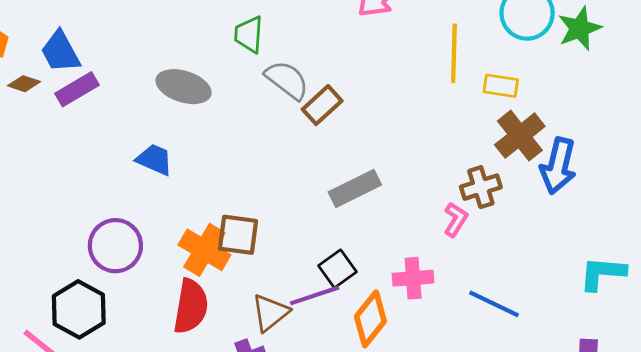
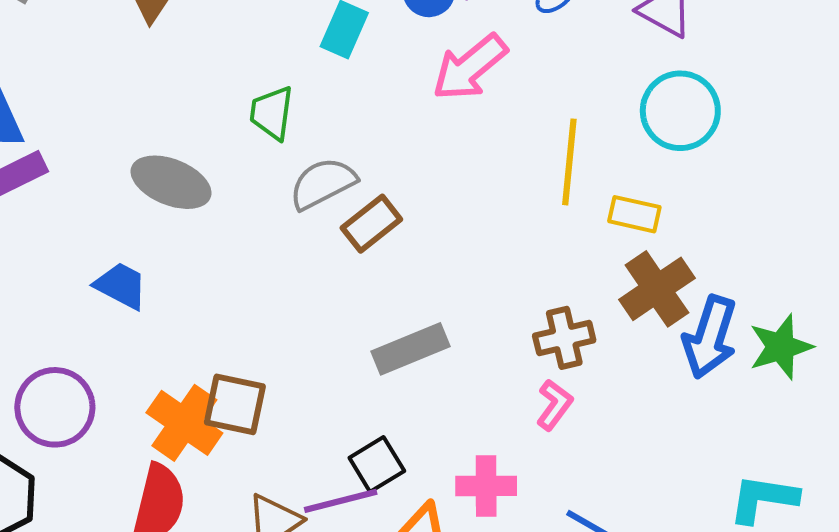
green star: (579, 28) -> (781, 347), moved
gray semicircle: (287, 80) -> (323, 183), turned -69
brown cross: (481, 187) -> (564, 338), moved

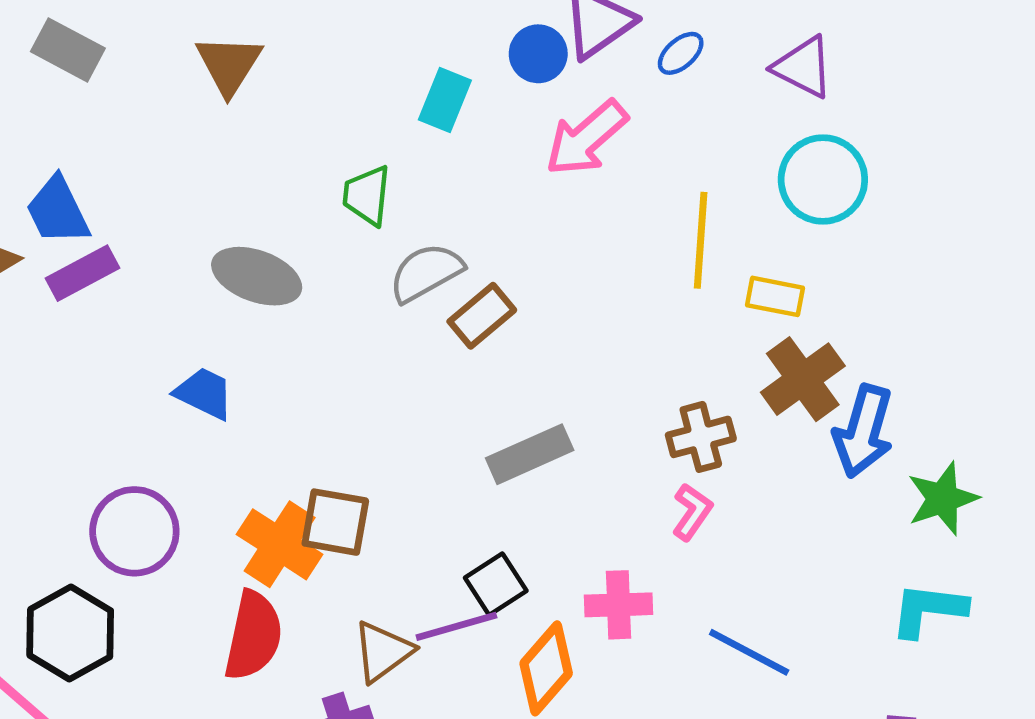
green star: (781, 347) -> (943, 499), moved

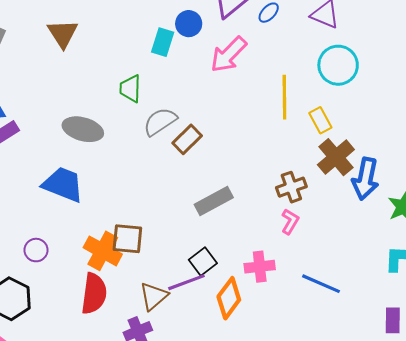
blue circle: (538, 54) -> (189, 24), moved
yellow rectangle: (775, 296) -> (320, 120), turned 55
blue trapezoid: (204, 393) -> (63, 185), size x1.5
purple circle: (134, 531) -> (36, 250), size x0.6

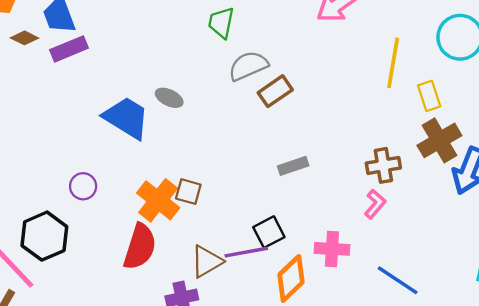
gray ellipse: (83, 129) -> (169, 98), moved, size x0.6
gray rectangle: (214, 201) -> (293, 166), size x0.7
brown square: (127, 239) -> (188, 192), size x0.7

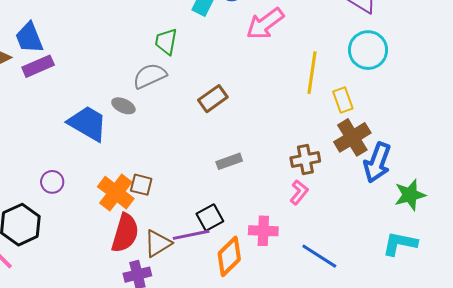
gray semicircle: (248, 66) -> (150, 76), moved
red semicircle: (140, 247) -> (125, 233), moved

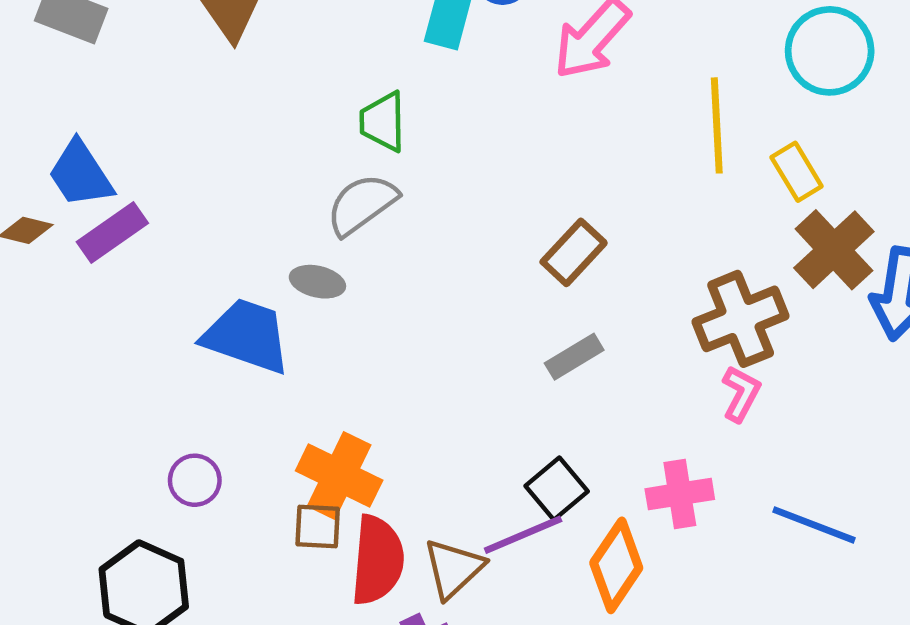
brown rectangle: (213, 99) -> (574, 252), moved
brown cross: (305, 159) -> (741, 319), size x1.4
brown square: (141, 185) -> (318, 526), moved

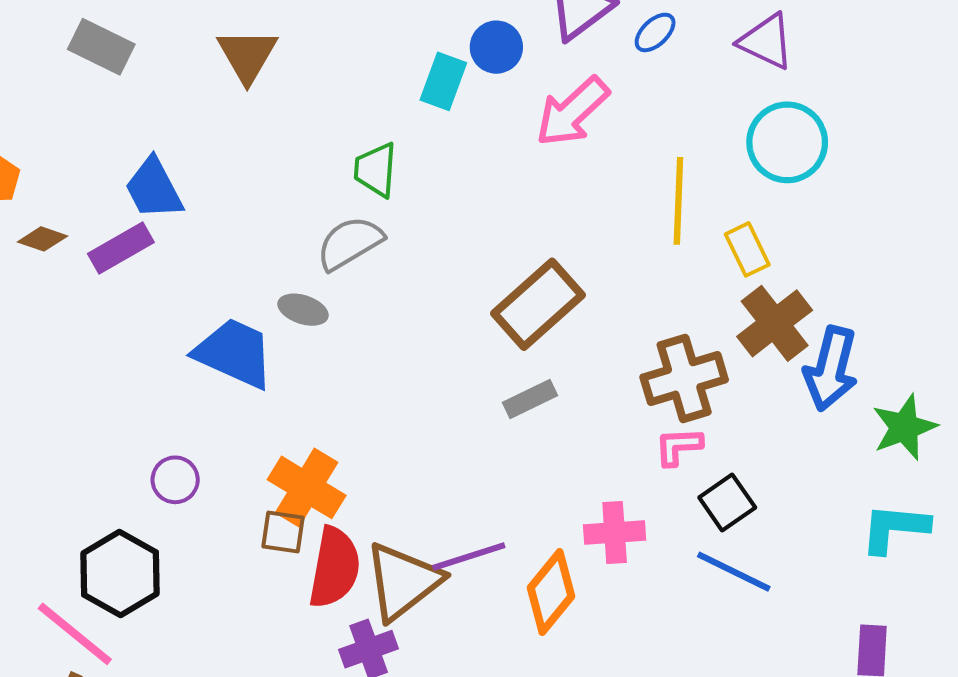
blue trapezoid: (80, 174) -> (154, 189), moved
brown rectangle: (574, 252) -> (538, 304), size x1.5
pink L-shape: (741, 394) -> (678, 446), turned -126
black square: (557, 489) -> (727, 502), moved
brown triangle: (454, 568) -> (403, 581), size x1.4

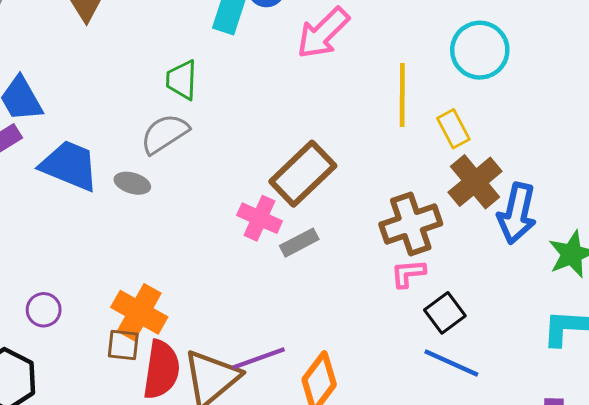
blue trapezoid: (234, 353) -> (69, 166), moved
pink cross: (615, 532) -> (260, 218), moved, turned 30

